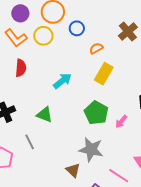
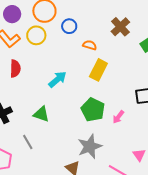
orange semicircle: (96, 48) -> (90, 45), turned 48
gray star: (91, 150) -> (90, 146), turned -30

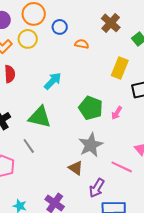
yellow rectangle: (98, 70) -> (120, 68), moved
green triangle: (41, 114) -> (40, 117), size x1.4

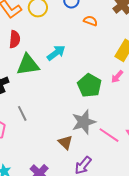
pink arrow: (117, 113) -> (117, 77), moved
green triangle: (40, 117) -> (28, 65), moved, turned -30
pink line: (122, 167) -> (109, 135), moved

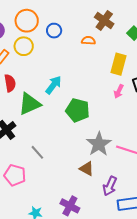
orange semicircle: (90, 21) -> (88, 41), moved
green pentagon: (89, 85) -> (78, 110), moved

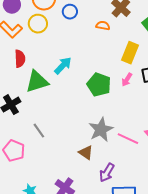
green pentagon: (78, 110) -> (99, 85), moved

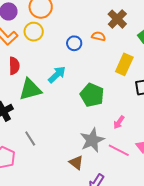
blue circle: (70, 12) -> (74, 43), moved
pink arrow: (127, 80) -> (119, 122), moved

